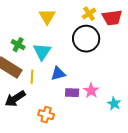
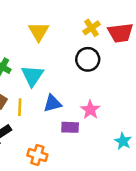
black circle: (86, 39) -> (88, 59), size x0.7
pink star: (91, 91) -> (90, 110), moved

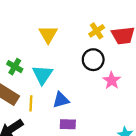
pink star: (90, 110) -> (112, 80), moved
purple rectangle: (70, 127) -> (68, 124), moved

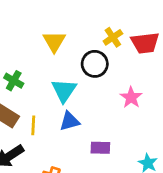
black circle: (93, 60) -> (95, 64), moved
cyan triangle: (42, 75) -> (64, 90), moved
purple rectangle: (68, 124) -> (100, 148), moved

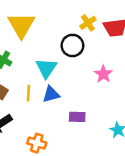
yellow triangle: (54, 42) -> (21, 25), moved, size x1.4
yellow line: (33, 125) -> (28, 93), moved

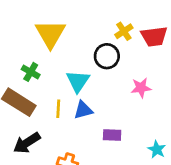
pink star: (103, 74) -> (141, 88), turned 30

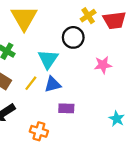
yellow line: (58, 109) -> (31, 83), turned 35
purple rectangle: (112, 135) -> (66, 108), moved

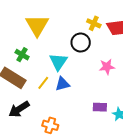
yellow cross: (88, 16) -> (94, 23), turned -32
purple rectangle: (66, 108) -> (100, 107), moved

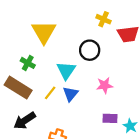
yellow cross: (94, 23) -> (104, 19), moved
pink star: (107, 67) -> (105, 85), moved
blue triangle: (62, 84) -> (70, 94), turned -35

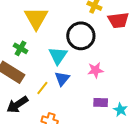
black circle: (90, 50) -> (81, 36), size x1.4
yellow line: (50, 93) -> (42, 88), moved

